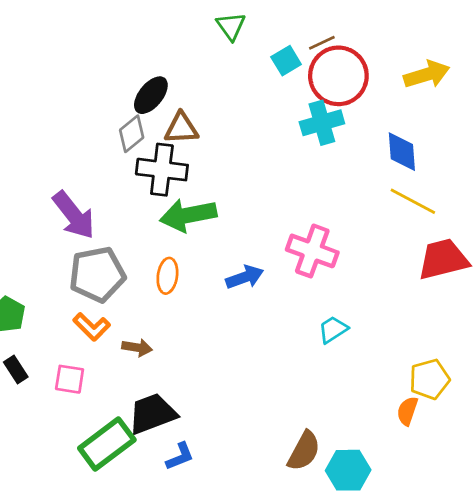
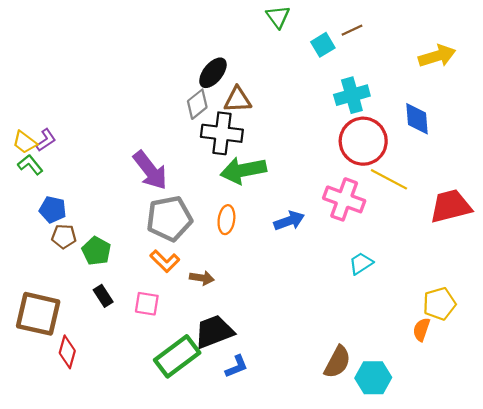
red circle: (338, 76) -> (363, 141), moved
yellow line: (413, 201) -> (389, 179), moved

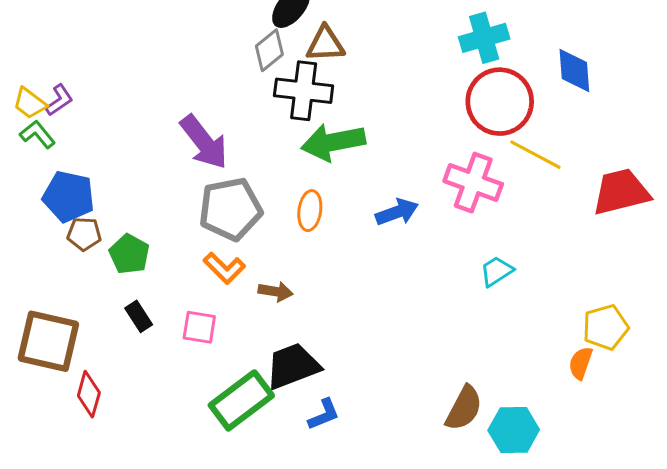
blue pentagon: (53, 210) -> (69, 197), size x1.4

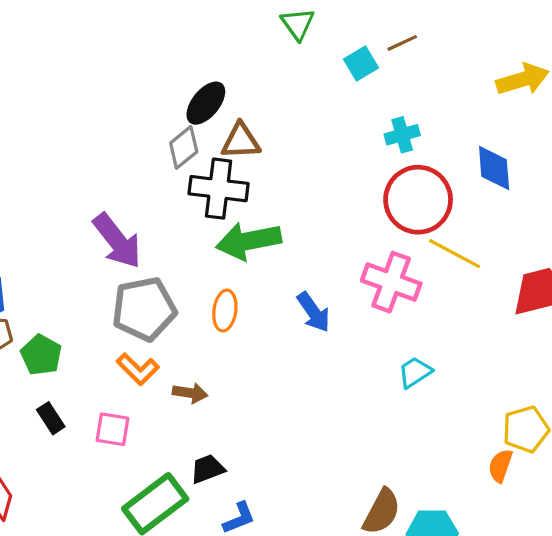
cyan cross: (484, 38) -> (402, 135), size x0.7
blue arrow: (397, 212) -> (314, 312), turned 75
black trapezoid: (293, 366) -> (207, 469), size x0.6

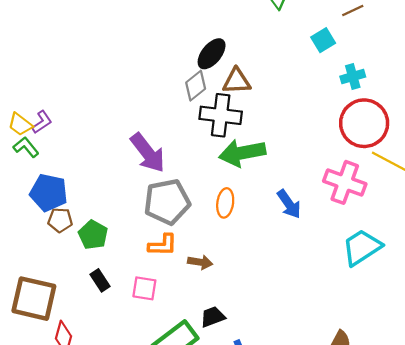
cyan square: (361, 64) -> (323, 40), moved
orange L-shape: (138, 369) -> (163, 245), turned -44
cyan trapezoid: (415, 372) -> (362, 247), size x1.6

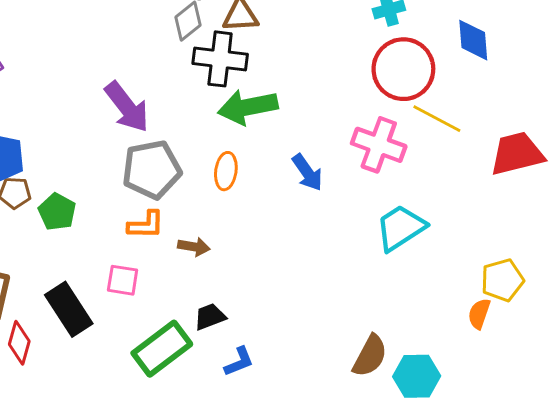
black rectangle: (100, 280) -> (69, 309), moved, size x1.8

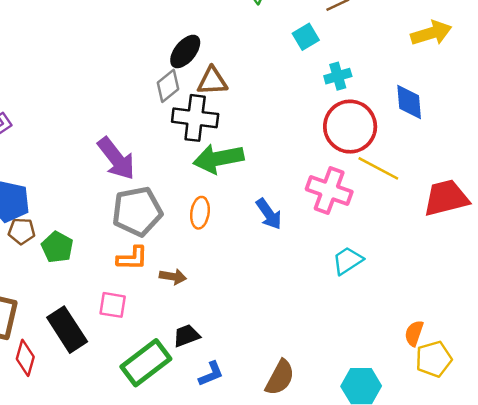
cyan trapezoid: (401, 228) -> (348, 261), size x0.7
yellow pentagon: (502, 280) -> (434, 359), moved
brown semicircle: (370, 356) -> (280, 378), moved

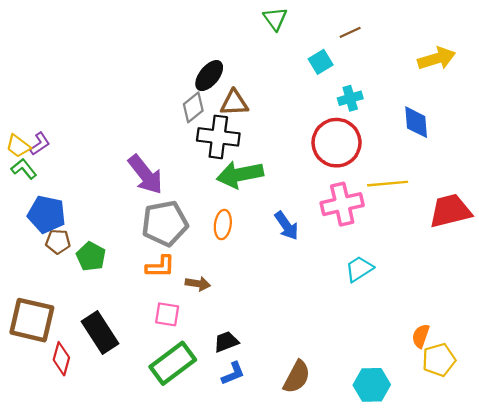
red circle: (350, 127) -> (337, 143), moved
yellow line: (378, 168) -> (388, 184), turned -33
pink cross: (329, 191) -> (342, 204), turned -33
pink square: (113, 305) -> (167, 314), moved
black trapezoid: (186, 336) -> (226, 342), moved

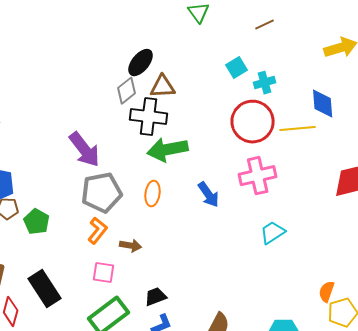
cyan square: (321, 62) -> (237, 68), moved
yellow line: (388, 184) -> (298, 129), moved
orange L-shape: (160, 267) -> (98, 231), turned -52

